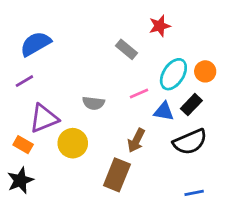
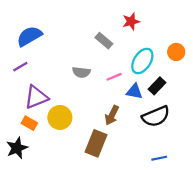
orange circle: (205, 71) -> (176, 52), moved
gray semicircle: (93, 103) -> (81, 72), moved
orange rectangle: (23, 145) -> (29, 123), moved

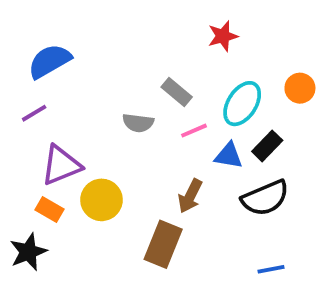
gray rectangle: (104, 41) -> (177, 92), moved

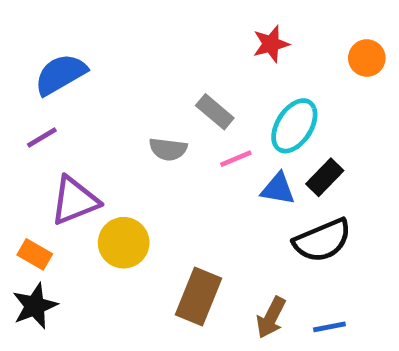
orange circle: (300, 88) -> (367, 58), moved
brown arrow: (190, 196) -> (271, 318), moved
orange rectangle: (49, 210) -> (35, 254), moved

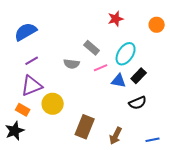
purple line: (42, 138) -> (32, 61), moved
black semicircle: (322, 240) -> (138, 103), size x0.7
orange rectangle: (35, 254) -> (23, 110), moved
blue line: (329, 327) -> (153, 140), moved

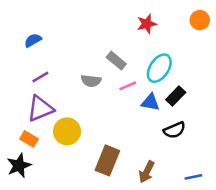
orange circle: (157, 25) -> (200, 20), moved
blue semicircle: (26, 32) -> (33, 40), size x0.6

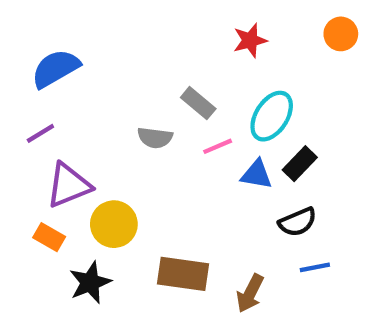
blue semicircle: (33, 40) -> (56, 69), size x1.6
purple line: (40, 77) -> (40, 133), moved
brown rectangle: (107, 160) -> (183, 274), turned 76
black star: (19, 166) -> (90, 282), moved
blue line: (193, 177) -> (315, 267), moved

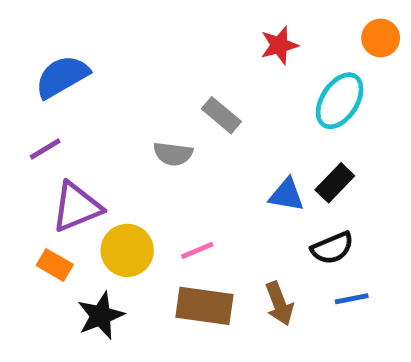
cyan ellipse: (272, 116) -> (340, 101), moved
pink line: (218, 146) -> (197, 250), moved
brown arrow: (250, 293) -> (279, 304), moved, turned -48

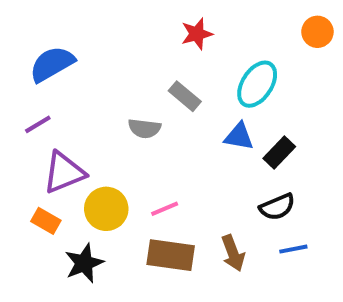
red star: (279, 45) -> (197, 34), moved
cyan ellipse: (340, 101) -> (257, 84), moved
blue triangle: (287, 195) -> (239, 136), moved

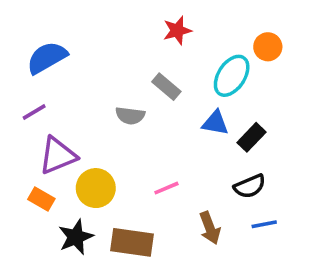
orange circle: (317, 32) -> (268, 47), moved
pink line: (165, 209) -> (166, 188), moved
brown rectangle: (171, 255) -> (132, 242), moved

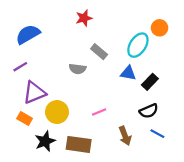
red star: (177, 30) -> (84, 18), moved
blue line: (264, 224) -> (157, 134), turned 40

